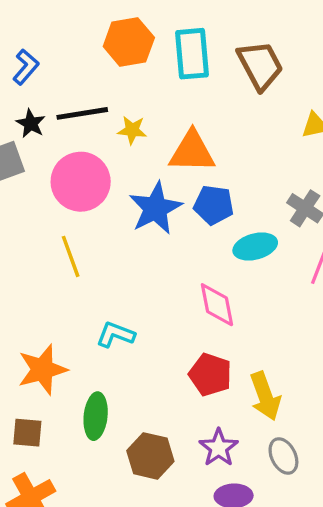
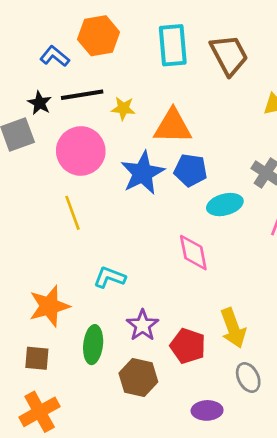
orange hexagon: (129, 42) -> (99, 36), moved
blue L-shape: (26, 67) -> (55, 56), moved, turned -92
red pentagon: (210, 375) -> (188, 346), moved
purple star: (219, 448) -> (143, 325), moved

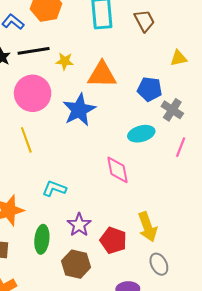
brown trapezoid: (229, 55) -> (144, 21), size x0.7
blue pentagon: (191, 170) -> (150, 89), moved

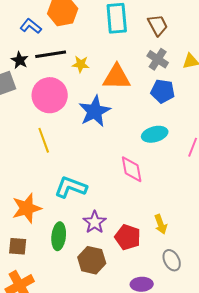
gray cross: (172, 110) -> (158, 59), moved
cyan L-shape: (54, 189) -> (71, 187), size x1.4
yellow arrow: (147, 227) -> (161, 224), size x0.7

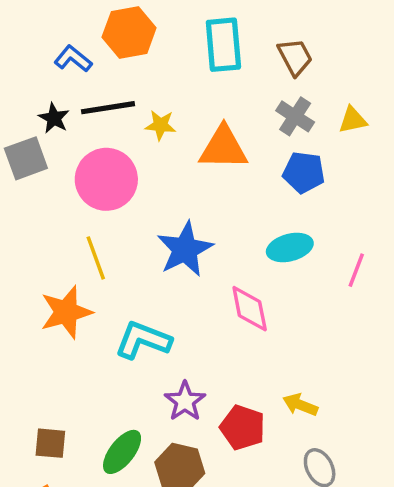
blue star: (95, 111) -> (185, 249), moved
orange star: (27, 208) -> (66, 312), moved
yellow arrow: (161, 224) -> (300, 405), turned 132
green ellipse: (59, 236) -> (122, 452), moved, turned 32

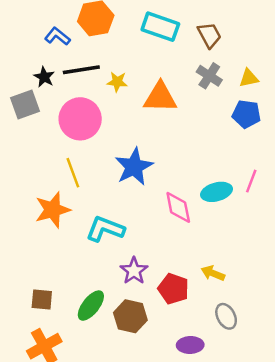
cyan rectangle: (223, 45) -> (160, 27), turned -66
blue pentagon: (304, 172) -> (246, 114), moved
cyan ellipse: (290, 247) -> (217, 192), moved

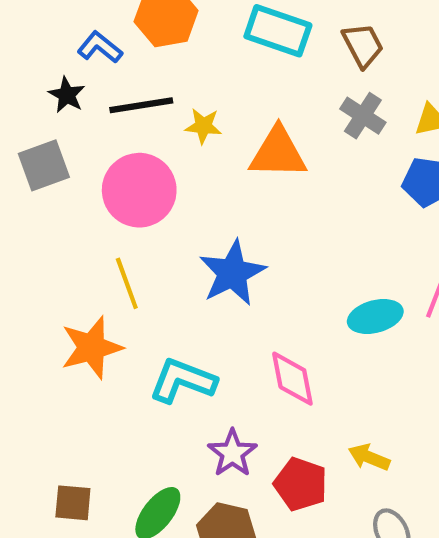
black star: (44, 77) -> (67, 95), moved
pink diamond: (178, 207) -> (292, 379), moved

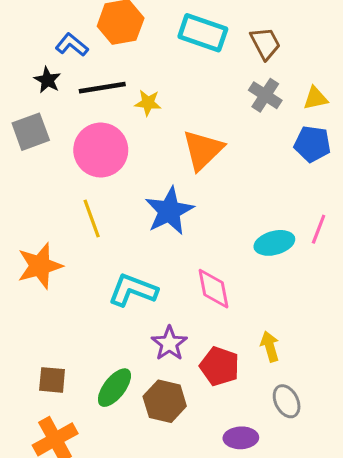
orange triangle: (278, 153) -> (203, 150), moved, turned -45
orange star: (92, 348) -> (40, 266), moved
yellow arrow: (369, 457) -> (270, 346), turned 52

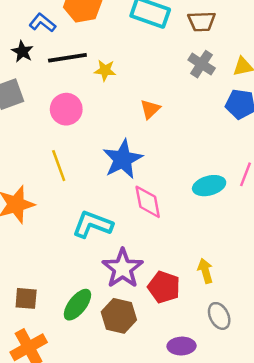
brown trapezoid: (265, 43) -> (202, 21), turned 116
pink circle: (101, 150) -> (66, 109), size x0.7
orange triangle: (203, 150) -> (150, 109), size x0.6
pink diamond: (213, 289) -> (148, 202), moved
purple star: (169, 343) -> (123, 268), size x1.4

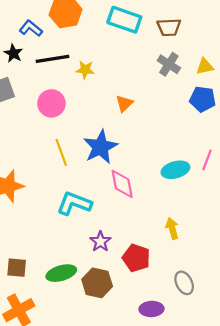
yellow line: (59, 166) -> (61, 152), moved
purple star: (123, 268) -> (100, 242), size x0.6
yellow arrow: (205, 271) -> (172, 228), moved
green ellipse: (77, 305) -> (61, 273), turned 36

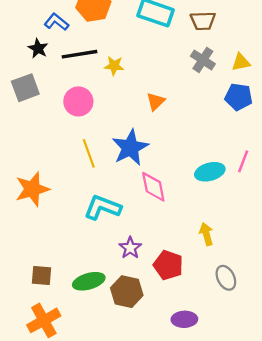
gray ellipse: (184, 283) -> (226, 278), moved

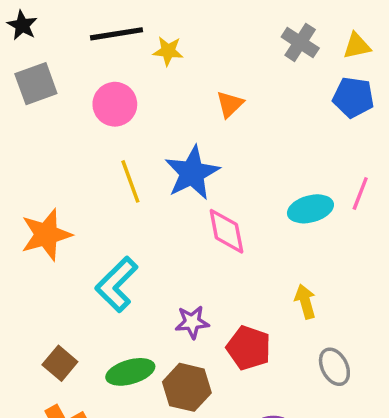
black star: (38, 48) -> (22, 25), moved
cyan L-shape: (103, 207) -> (117, 284), moved, turned -66
purple star: (130, 248) -> (192, 322), turned 30
brown square: (41, 276) -> (60, 363), turned 35

